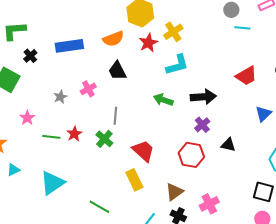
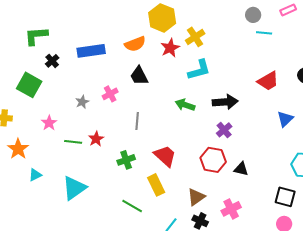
green cross: (104, 139) -> (126, 160), moved, turned 30
black triangle: (228, 145) -> (241, 169), moved
green line: (99, 207) -> (132, 206), moved

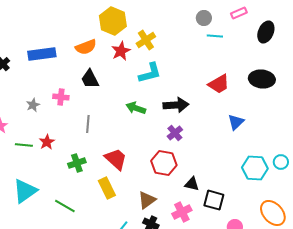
pink cross: (110, 94) -> (61, 97), turned 35
black triangle: (241, 169) -> (192, 184), moved
black square: (285, 197) -> (214, 200), moved
green line: (132, 206) -> (65, 206), moved

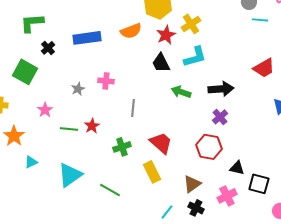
black trapezoid: (90, 79) -> (161, 63), moved

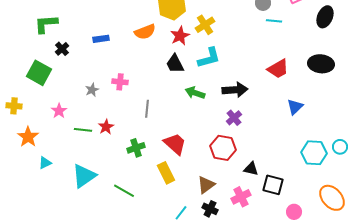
blue rectangle: (87, 38) -> (101, 39), size x0.6

